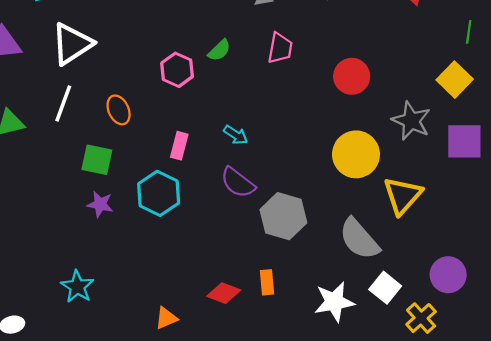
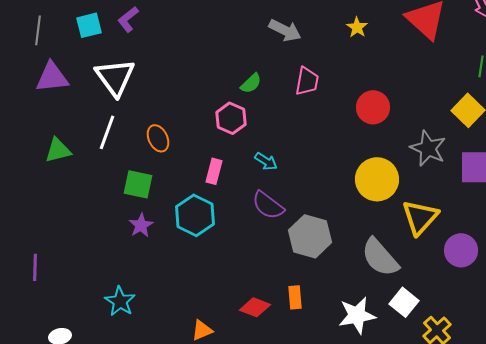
white triangle: (72, 44) -> (115, 77), turned -33
pink hexagon: (177, 70) -> (231, 118), moved
purple star: (100, 204) -> (141, 225), turned 30
purple circle: (448, 275) -> (461, 250), moved

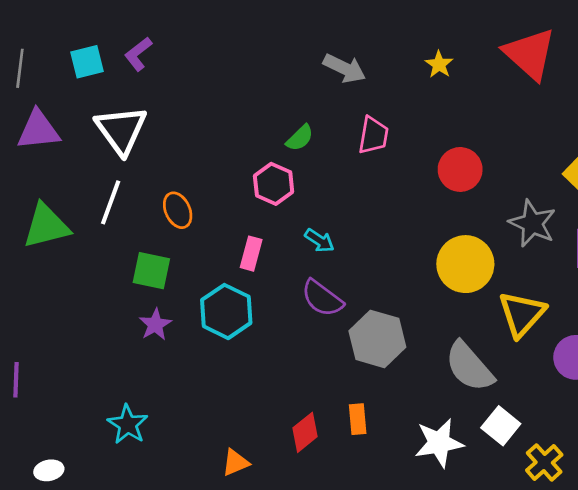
green triangle: (58, 150) -> (46, 226), size x1.4
red diamond: (255, 307) -> (305, 432), turned -60

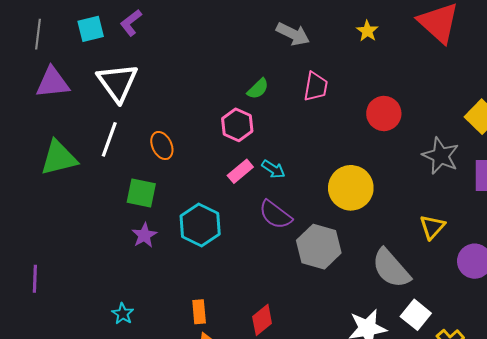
pink rectangle: (251, 254) -> (240, 171), moved, turned 35
yellow circle: (465, 264) -> (351, 188), moved
yellow triangle: (522, 314) -> (432, 227), size x0.7
orange rectangle: (358, 419) -> (199, 312), moved
cyan star: (128, 424) -> (123, 314), size x0.7

